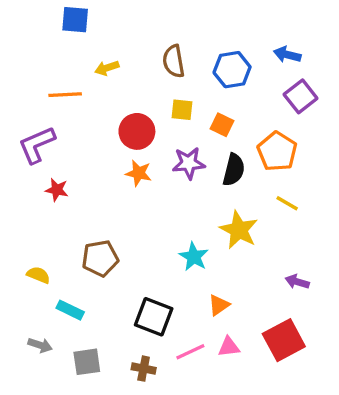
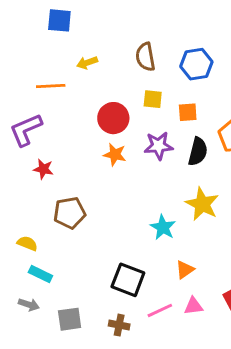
orange square: (222, 125) -> (188, 112), turned -30
brown pentagon: (100, 258) -> (70, 213), moved
cyan rectangle: (70, 310) -> (40, 274), moved

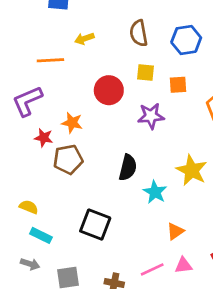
black semicircle: (198, 152) -> (128, 168), moved
orange star: (115, 154) -> (72, 123), moved
brown pentagon: (70, 213) -> (68, 159), moved
black square: (128, 280) -> (95, 225), moved

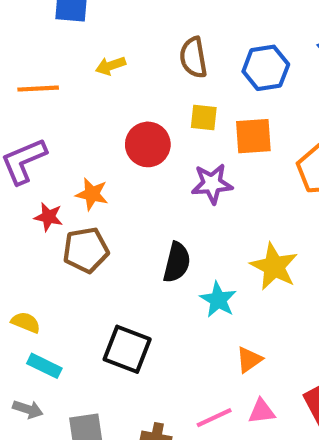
orange line: (50, 60) -> (38, 89), moved
orange square: (178, 85) -> (253, 136), size x1.4

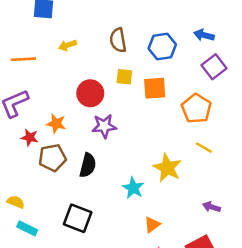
purple star: (212, 184) -> (104, 126), moved
black semicircle: (177, 262) -> (88, 165), moved

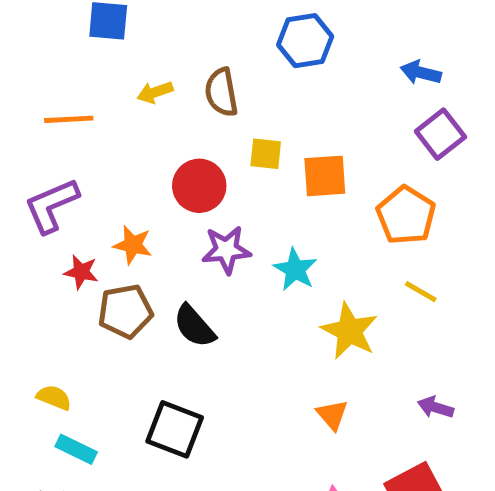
brown semicircle: (118, 40) -> (221, 92), moved
blue hexagon: (162, 47) -> (305, 41), moved
black semicircle: (88, 165) -> (194, 326), turned 125
cyan star: (133, 188) -> (295, 269), moved
orange triangle: (152, 225) -> (332, 415), moved, turned -36

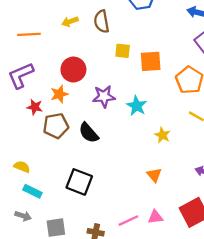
red circle: (199, 186) -> (73, 70), moved
orange star: (133, 245) -> (59, 94), turned -30
yellow star: (349, 331) -> (162, 135), size x0.6

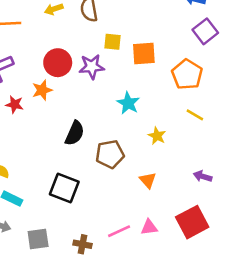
purple star: (104, 96) -> (92, 67), moved
brown pentagon: (56, 126) -> (110, 154), moved
black semicircle: (89, 133) -> (75, 133), turned -115

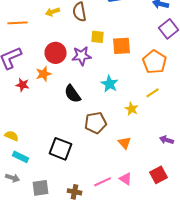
yellow line: (195, 115) -> (152, 93), moved, turned -64
black semicircle: (75, 133) -> (72, 94), moved, turned 120
red square: (192, 222) -> (158, 175), size x0.7
pink triangle: (149, 227) -> (126, 179), turned 40

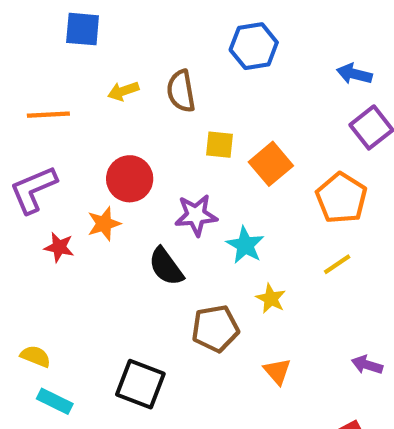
orange square: (122, 46) -> (271, 164), turned -36
purple star: (82, 56) -> (196, 215), moved
yellow star: (132, 109) -> (271, 299), moved

